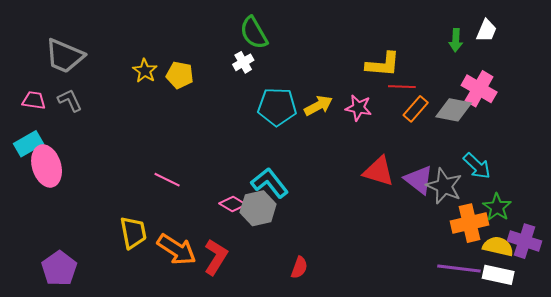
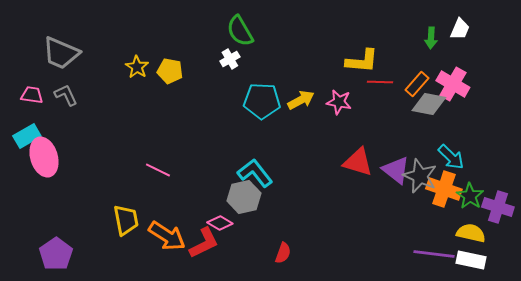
orange rectangle: (416, 109) -> (417, 84), moved
pink diamond: (233, 204) -> (220, 223), moved
orange cross: (470, 223) -> (444, 189), moved, turned 32
purple cross: (525, 241) -> (498, 207), moved
red L-shape: (216, 257) -> (204, 243), turned 32

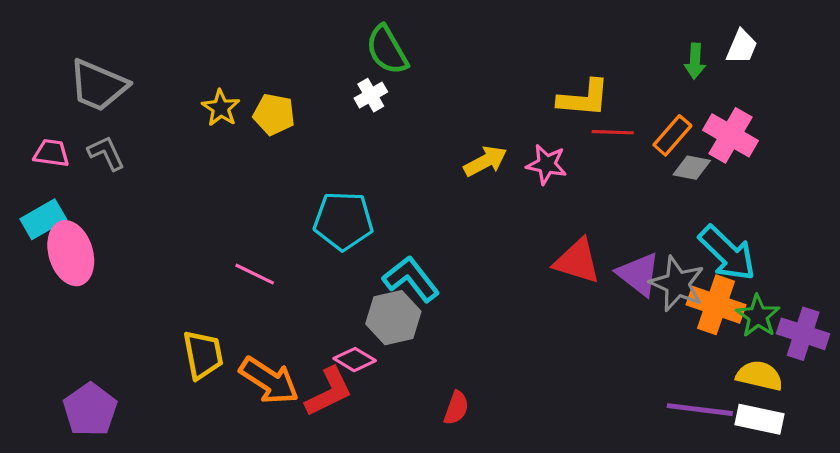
cyan pentagon: (262, 101) -> (343, 221), moved
gray diamond: (429, 104) -> (692, 168), size x0.7
cyan arrow: (451, 157) -> (727, 253), size x1.4

